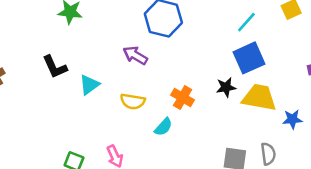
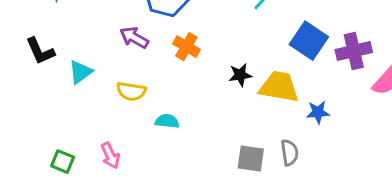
blue square: (249, 58) -> (309, 41), moved, turned -32
orange cross: (183, 98) -> (186, 47), moved
cyan semicircle: (163, 127) -> (167, 121), turned -126

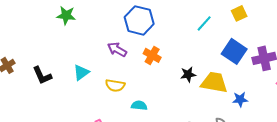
black L-shape: (40, 51) -> (42, 75), moved

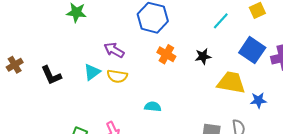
purple arrow: (117, 49) -> (114, 50), moved
black star: (188, 74) -> (203, 56), moved
yellow semicircle: (115, 85) -> (117, 76), moved

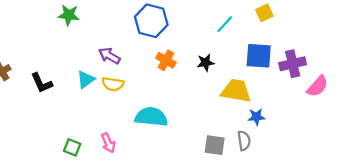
blue square: (252, 50) -> (259, 56), turned -30
blue star: (258, 100) -> (256, 117), moved
cyan semicircle: (153, 107) -> (151, 117), size x1.8

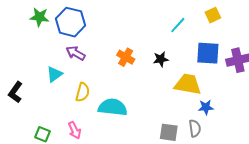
blue hexagon: (151, 21) -> (71, 22), moved
black L-shape: (42, 83) -> (15, 92), moved, turned 60
yellow semicircle: (113, 84) -> (83, 92), moved, turned -84

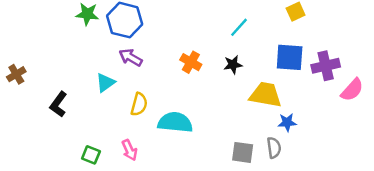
cyan line: (178, 25) -> (239, 27), moved

